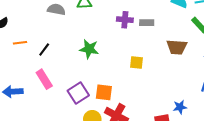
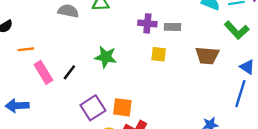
black line: (44, 50) -> (69, 72), moved
yellow square: (136, 62) -> (159, 54), moved
pink rectangle: (44, 79) -> (43, 72), moved

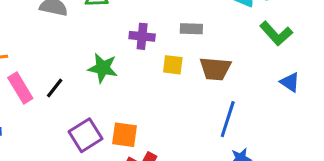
purple cross: (147, 23) -> (142, 36), moved
brown trapezoid: (207, 55) -> (215, 69), moved
blue line: (240, 94) -> (228, 119), moved

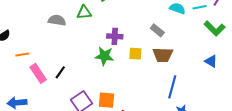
gray rectangle: (191, 29) -> (157, 30), moved, turned 40
green L-shape: (276, 34) -> (215, 28), moved
green star: (103, 68) -> (104, 56), moved

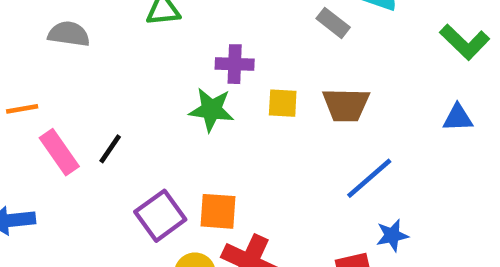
gray semicircle: (57, 20) -> (69, 34), moved
gray rectangle: (157, 30) -> (333, 23), moved
blue triangle: (211, 61) -> (458, 118), turned -32
blue line: (172, 87) -> (369, 178), turned 35

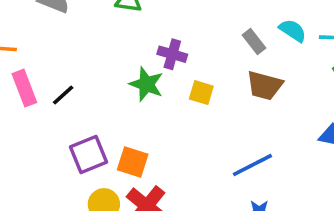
brown trapezoid: (346, 105) -> (265, 85), moved

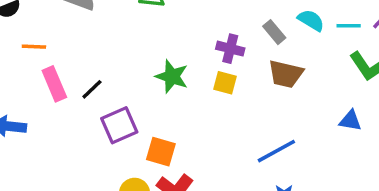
purple cross: (172, 54) -> (230, 49), moved
purple square: (88, 155) -> (119, 125), moved

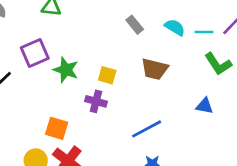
gray rectangle: (274, 32) -> (135, 25), moved
purple cross: (230, 49) -> (96, 101), moved
purple square: (119, 125) -> (35, 53), moved

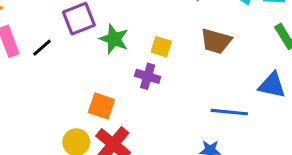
blue triangle: (205, 106) -> (272, 85), size x1.4
blue line: (147, 129) -> (229, 112), moved, turned 32

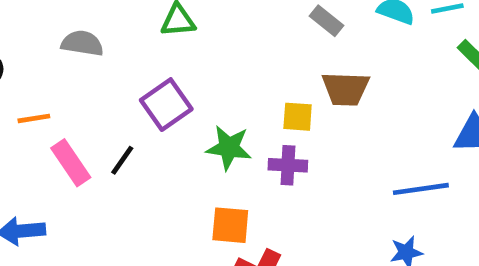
green star: (114, 39) -> (229, 148), moved
brown trapezoid: (216, 41) -> (346, 89), moved

